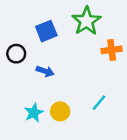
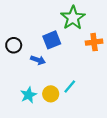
blue square: (46, 31) -> (52, 40), moved
cyan line: (99, 103) -> (70, 86), moved

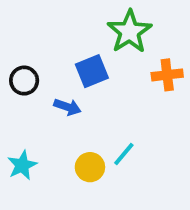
cyan star: (28, 95) -> (22, 165), moved

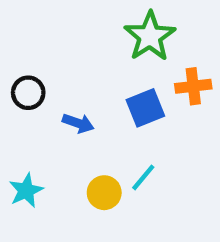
blue square: (92, 71) -> (145, 108), moved

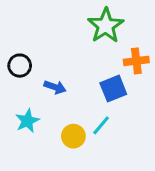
blue square: (145, 108) -> (113, 89), moved
cyan star: (26, 190) -> (27, 121), moved

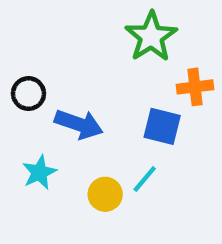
blue arrow: (55, 87) -> (79, 124), size x1.5
blue square: (113, 89) -> (162, 126), turned 36

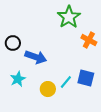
orange cross: (195, 87) -> (89, 40), turned 35
blue square: (162, 126) -> (86, 78), moved

